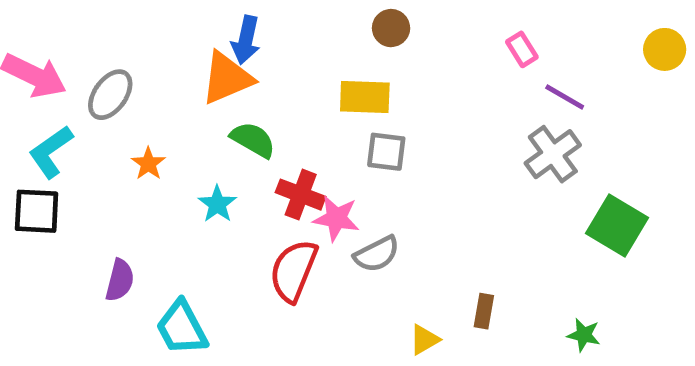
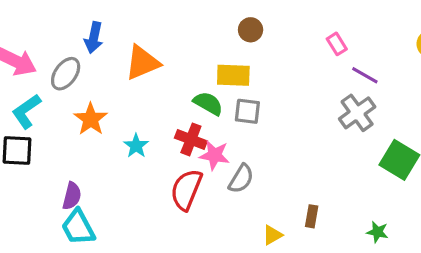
blue arrow: (246, 40) -> (94, 38), moved
green semicircle: (253, 140) -> (208, 103), moved
orange star: (148, 164) -> (91, 119), size x1.5
gray semicircle: (377, 254) -> (241, 179), turned -32
cyan trapezoid: (182, 328) -> (78, 227), moved

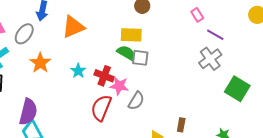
green semicircle: (208, 103) -> (126, 53), moved
cyan star: (136, 146) -> (78, 71), moved
purple semicircle: (72, 196) -> (28, 112), size x1.5

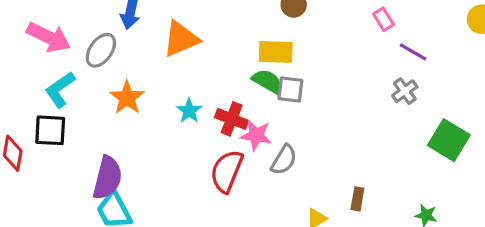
gray cross: (210, 59) -> (405, 91), size x0.7

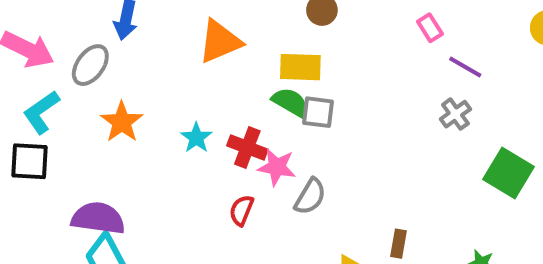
orange triangle: (181, 39) -> (220, 41), moved
red semicircle: (227, 171) -> (241, 210), size x0.6
purple semicircle: (107, 178) -> (98, 218), turned -96

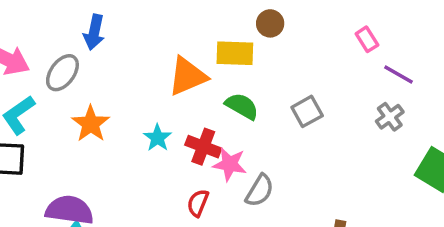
orange triangle: (220, 41) -> (187, 76), moved
yellow rectangle: (300, 67) -> (235, 53), moved
gray square: (318, 112) -> (307, 111), moved, turned -36

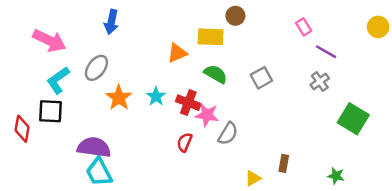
gray ellipse: (62, 73) -> (96, 68), moved
orange triangle: (187, 76) -> (177, 53), size x0.7
orange star: (91, 124) -> (119, 98), moved

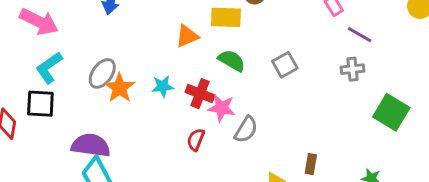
gray ellipse: (96, 68) -> (102, 73), moved
gray cross: (320, 82) -> (352, 69), turned 30
cyan star: (156, 96) -> (163, 86), turned 30

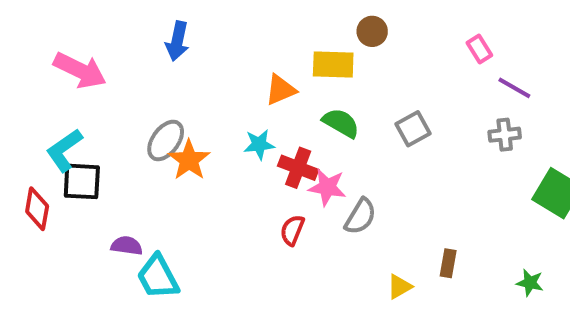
cyan L-shape: (49, 68) -> (64, 150), moved
cyan star: (163, 86) -> (259, 144), moved
purple semicircle: (91, 145) -> (127, 246), moved, size x0.6

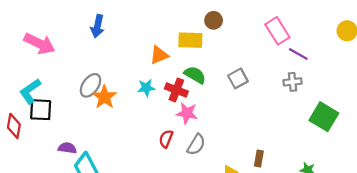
pink rectangle: (479, 49) -> (277, 31), size x1.6
red cross: (298, 168) -> (176, 90), moved
gray semicircle: (360, 216) -> (196, 145), moved

